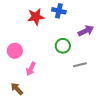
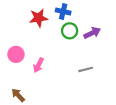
green circle: (63, 46) -> (70, 31), moved
pink arrow: (31, 69) -> (38, 65), moved

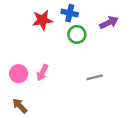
purple arrow: (92, 33) -> (109, 23), moved
pink circle: (16, 54) -> (19, 74), moved

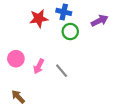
pink circle: (19, 74) -> (16, 59), moved
gray line: (95, 77) -> (62, 71), moved, turned 64

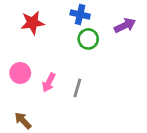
red star: (39, 18) -> (32, 23), moved
gray line: (62, 71) -> (77, 88), turned 56

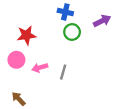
red star: (32, 23) -> (26, 35), moved
pink arrow: (49, 83) -> (40, 68), turned 48

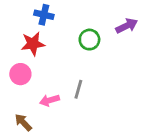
blue cross: (65, 12) -> (44, 15), moved
pink arrow: (40, 68) -> (49, 100), moved

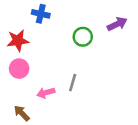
red star: (33, 44) -> (18, 41), moved

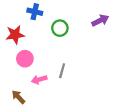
green circle: (83, 37) -> (60, 28), moved
pink circle: (19, 69) -> (25, 59), moved

